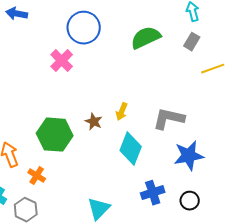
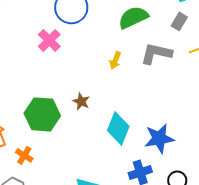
yellow arrow: (122, 112) -> (115, 60), moved
gray L-shape: (169, 119) -> (156, 53), moved
blue star: (189, 156) -> (159, 138), moved

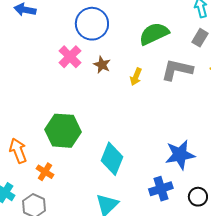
brown star: (81, 101) -> (102, 65), moved
cyan diamond: (118, 128) -> (112, 159), moved

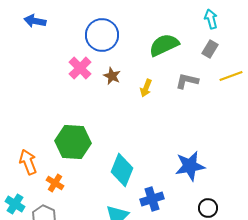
gray L-shape: (177, 70) -> (187, 81), size x0.7
blue cross: (161, 189) -> (152, 199), moved

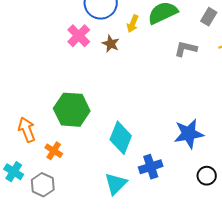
yellow arrow: (146, 88) -> (133, 24), moved

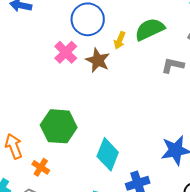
brown star: (111, 44) -> (98, 60), size x1.4

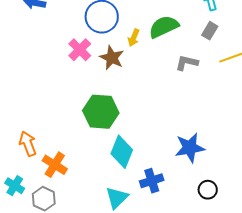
green hexagon: (59, 126) -> (101, 112), moved
orange cross: (41, 167) -> (55, 165), size x1.4

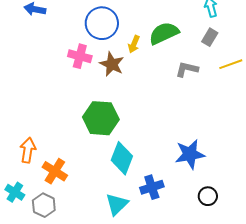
pink cross: (80, 50) -> (80, 56), turned -30
orange arrow: (28, 144) -> (28, 150), turned 30

